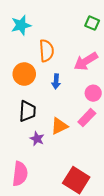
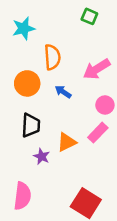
green square: (92, 23) -> (89, 16), moved
blue arrow: (56, 81) -> (63, 92), turned 120

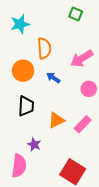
pink rectangle: (98, 133) -> (83, 124), moved
purple star: (42, 156) -> (34, 144), moved

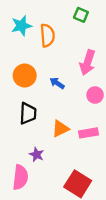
orange semicircle: (44, 48) -> (47, 35), moved
pink arrow: (82, 59) -> (87, 63), turned -40
pink rectangle: (83, 124) -> (89, 133), turned 36

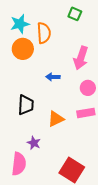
orange circle: (25, 76) -> (23, 49), moved
blue arrow: (57, 83) -> (53, 77), turned -32
pink rectangle: (89, 133) -> (86, 113), moved

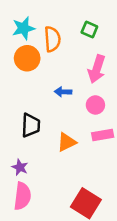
green square: (75, 14) -> (89, 29), moved
pink circle: (88, 88) -> (95, 105), moved
purple star: (34, 143) -> (20, 167), moved

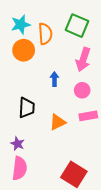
green square: (89, 29) -> (77, 26), size x1.6
blue arrow: (63, 92) -> (54, 79), turned 88

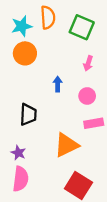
orange semicircle: (45, 34) -> (48, 17), moved
pink arrow: (83, 59) -> (88, 63), size x0.6
orange triangle: (58, 122) -> (66, 145), moved, size x1.4

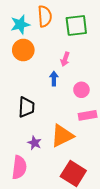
green square: (82, 27) -> (76, 26), turned -30
pink arrow: (88, 63) -> (65, 59), moved
purple star: (18, 153) -> (35, 143), moved

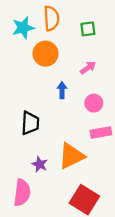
green square: (76, 26) -> (88, 29), size x0.6
orange circle: (23, 50) -> (46, 54), moved
pink arrow: (65, 59) -> (88, 68), moved, turned -144

